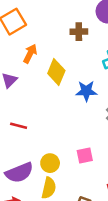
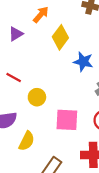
pink square: (85, 155) -> (67, 120), size x1.5
yellow circle: (50, 163) -> (37, 97), moved

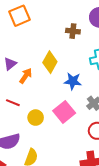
orange arrow: (41, 15) -> (26, 76), moved
pink square: (67, 120) -> (64, 112), moved, turned -35

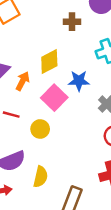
yellow diamond: (50, 62) -> (49, 62), turned 40
pink square: (64, 112) -> (54, 98), moved

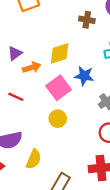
orange arrow: (23, 81) -> (32, 67), turned 36
yellow circle: (40, 129) -> (58, 119), moved

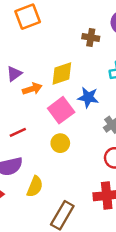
red line: (16, 97) -> (18, 132), moved, turned -49

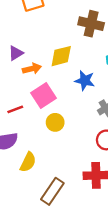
brown cross: (91, 38) -> (91, 24), size x1.5
pink square: (61, 110) -> (43, 96), moved

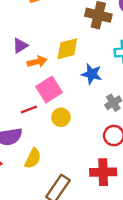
red line: (15, 109) -> (29, 109), moved

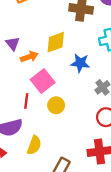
purple triangle: (20, 46) -> (13, 44), turned -32
red line: (29, 109) -> (26, 101), turned -56

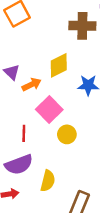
red line: (26, 101) -> (24, 133), moved

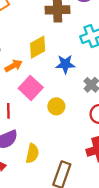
yellow circle: (67, 134) -> (56, 106), moved

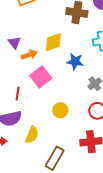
yellow circle: (56, 106) -> (60, 110), moved

